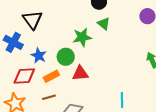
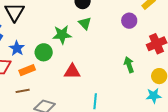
red triangle: (80, 73) -> (72, 72), moved

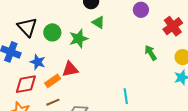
green circle: (44, 52) -> (52, 32), moved
red triangle: (72, 72) -> (70, 69), moved

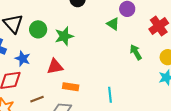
green triangle: (98, 22) -> (113, 24), moved
orange rectangle: (53, 81) -> (71, 87), moved, turned 42

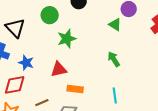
green circle: (38, 29) -> (50, 15), moved
green arrow: (136, 52) -> (114, 59), moved

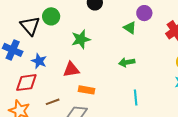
green circle: (50, 15) -> (51, 16), moved
green arrow: (114, 59) -> (127, 62), turned -70
cyan line: (115, 96) -> (136, 98), moved

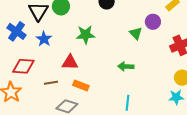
blue star: (39, 61) -> (44, 39), moved
brown line: (53, 102) -> (51, 83), moved

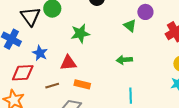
blue star: (44, 39) -> (40, 53), moved

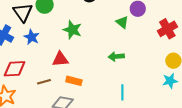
green star: (80, 33) -> (72, 30), turned 30
blue star: (40, 53) -> (32, 37), moved

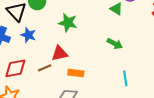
green arrow: (116, 56) -> (115, 44), turned -140
brown line: (44, 82) -> (45, 68), moved

